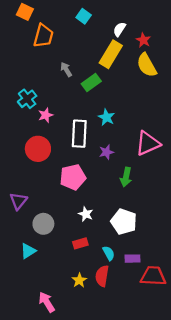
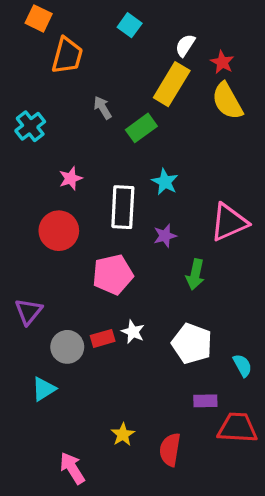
cyan cross: (27, 99) -> (30, 126), moved
red rectangle: (80, 243) -> (103, 338), moved
cyan semicircle: (109, 253) -> (242, 365), moved
red semicircle: (102, 276) -> (170, 450), moved

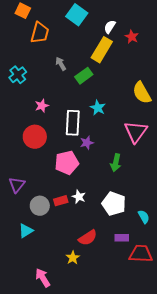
cyan square: (130, 25) -> (77, 15), size x1.5
yellow semicircle: (227, 101) -> (142, 93), moved
pink triangle: (229, 222) -> (136, 132), turned -30
purple star: (165, 236) -> (87, 143), moved
red semicircle: (170, 450) -> (88, 238), moved, turned -132

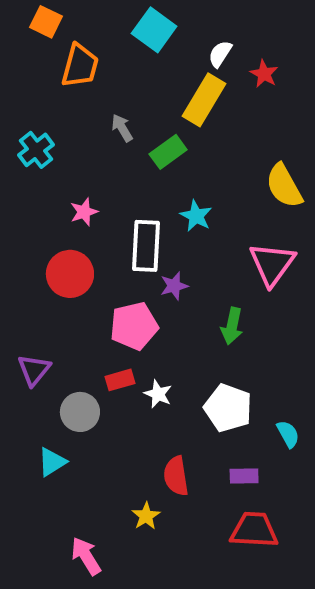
red rectangle: (61, 201) -> (120, 380), moved
red semicircle: (88, 238) -> (176, 476), turned 114
red trapezoid: (141, 254) -> (254, 530), moved

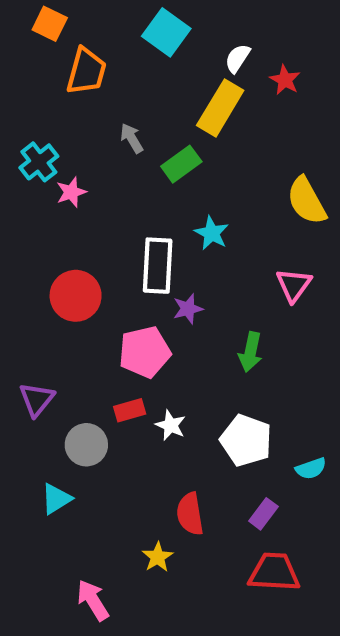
pink star: (84, 212) -> (71, 192), moved
pink triangle: (272, 264) -> (294, 285), size x0.7
cyan semicircle: (288, 434) -> (311, 469), turned 100
purple rectangle: (244, 476) -> (263, 514), turned -52

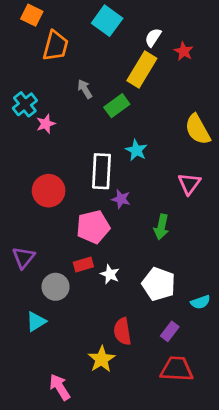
purple star: (188, 309) -> (121, 199), turned 30
yellow star: (158, 557) -> (102, 359), size x1.4

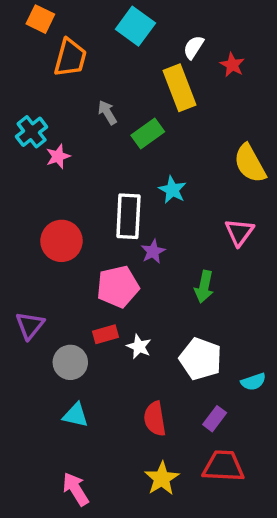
yellow rectangle: (142, 69) -> (179, 88), turned -52
purple star: (121, 199) -> (153, 251), turned 30
cyan triangle: (36, 322) -> (76, 415), moved, turned 45
yellow star: (102, 359) -> (162, 479), moved

